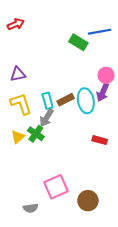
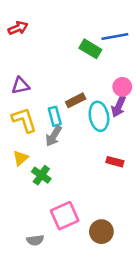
brown rectangle: (66, 100) -> (76, 100), moved
green cross: (36, 134) -> (41, 175), moved

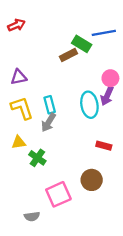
brown rectangle: (76, 100) -> (68, 55), moved
yellow triangle: (20, 158) -> (19, 142), turned 32
brown circle: (101, 232) -> (92, 180), moved

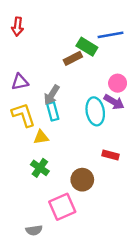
red arrow: (16, 25) -> (18, 27), turned 119
purple arrow: (107, 96) -> (114, 102), turned -84
gray arrow: (48, 122) -> (52, 95), moved
yellow triangle: (19, 142) -> (41, 137), moved
brown circle: (92, 180) -> (82, 180), moved

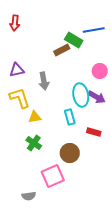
gray arrow: (52, 95) -> (44, 81), turned -42
purple arrow: (114, 102) -> (97, 97), moved
cyan rectangle: (53, 111) -> (70, 117), moved

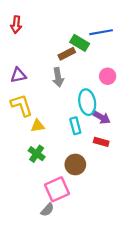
gray arrow: (44, 81) -> (58, 77), moved
purple arrow: (97, 97) -> (101, 117), moved
gray semicircle: (29, 196) -> (47, 210), moved, turned -40

